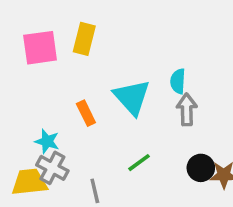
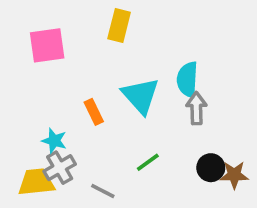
yellow rectangle: (84, 39) -> (119, 26), moved
cyan semicircle: (178, 81) -> (187, 79), size x1.4
gray cross: (52, 168) -> (60, 168), turned 32
gray line: (95, 191) -> (103, 191), turned -50

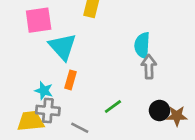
cyan triangle: (141, 96) -> (62, 47), moved
orange rectangle: (94, 112) -> (70, 80), moved, turned 42
gray cross: (60, 168) -> (48, 111), turned 35

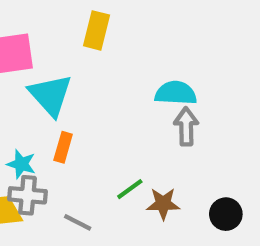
cyan semicircle: (142, 45) -> (176, 93), turned 90
black circle: (160, 111) -> (226, 214), moved
brown star: (177, 116) -> (163, 204), moved

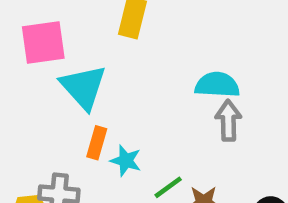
cyan star: (21, 164) -> (126, 161), moved

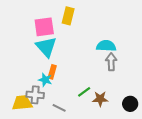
pink square: (43, 42) -> (44, 27), moved
cyan star: (126, 161) -> (45, 80), moved

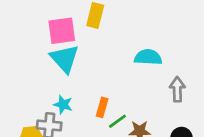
gray arrow: (111, 62) -> (177, 89), moved
orange rectangle: (52, 72) -> (102, 107), moved

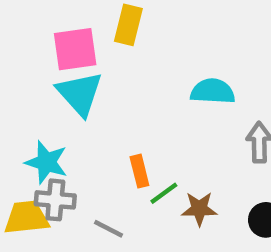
cyan star: (63, 105) -> (46, 162), moved, size x1.4
orange rectangle: (102, 107) -> (139, 171), turned -30

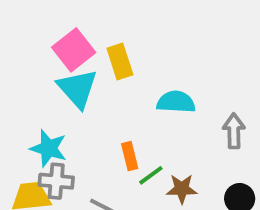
yellow rectangle: (128, 25) -> (120, 61), moved, turned -32
pink square: (75, 49) -> (74, 50), turned -30
cyan semicircle: (213, 91) -> (176, 102), moved

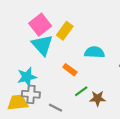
yellow rectangle: (120, 61) -> (65, 31), turned 54
cyan star: (49, 148) -> (27, 77), turned -30
orange rectangle: (130, 156) -> (70, 70), moved, turned -40

